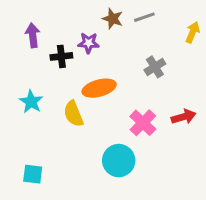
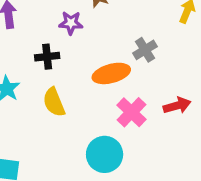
black cross: (61, 56) -> (47, 57), moved
orange ellipse: (99, 88) -> (111, 73), moved

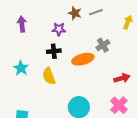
black cross: (47, 57) -> (54, 51), moved
pink cross: (132, 112) -> (119, 105), moved

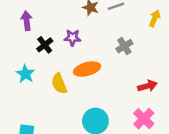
purple star: (59, 29) -> (72, 38), moved
black cross: (54, 51) -> (45, 45), moved, turned -32
orange ellipse: (83, 59) -> (87, 69), moved

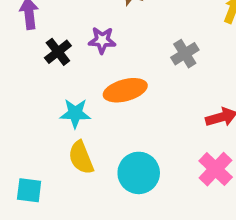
cyan star: (25, 74) -> (75, 113), moved, turned -30
yellow semicircle: (59, 84) -> (81, 158), moved

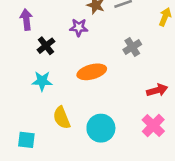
purple star: (102, 40) -> (79, 27), moved
cyan star: (75, 113) -> (42, 81), moved

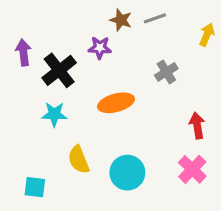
purple arrow: (26, 20) -> (23, 52), moved
black cross: (46, 46) -> (59, 70), size x1.5
red arrow: (157, 90) -> (197, 126), turned -84

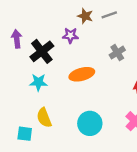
yellow semicircle: (79, 160) -> (44, 118), moved

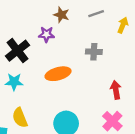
gray line: (109, 15) -> (96, 14), moved
gray cross: (117, 53) -> (94, 52), turned 35

